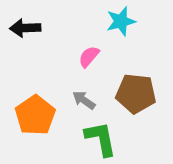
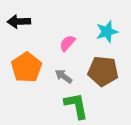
cyan star: (121, 21) -> (107, 32), moved
orange pentagon: (35, 115) -> (27, 67), moved

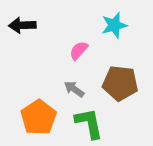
cyan star: (107, 32) -> (114, 25), moved
orange pentagon: (27, 67) -> (39, 117), moved

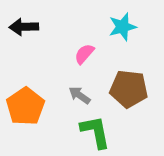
orange pentagon: (39, 117) -> (25, 106), moved

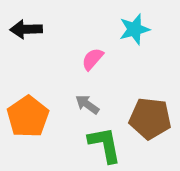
brown pentagon: (129, 89) -> (150, 118), moved

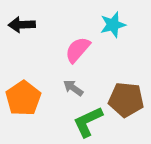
pink semicircle: (93, 59) -> (78, 50), size x1.4
green L-shape: (105, 145) -> (88, 122), turned -104

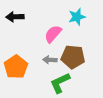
gray arrow: (73, 88) -> (50, 60), turned -32
brown pentagon: (126, 100) -> (73, 57), moved

